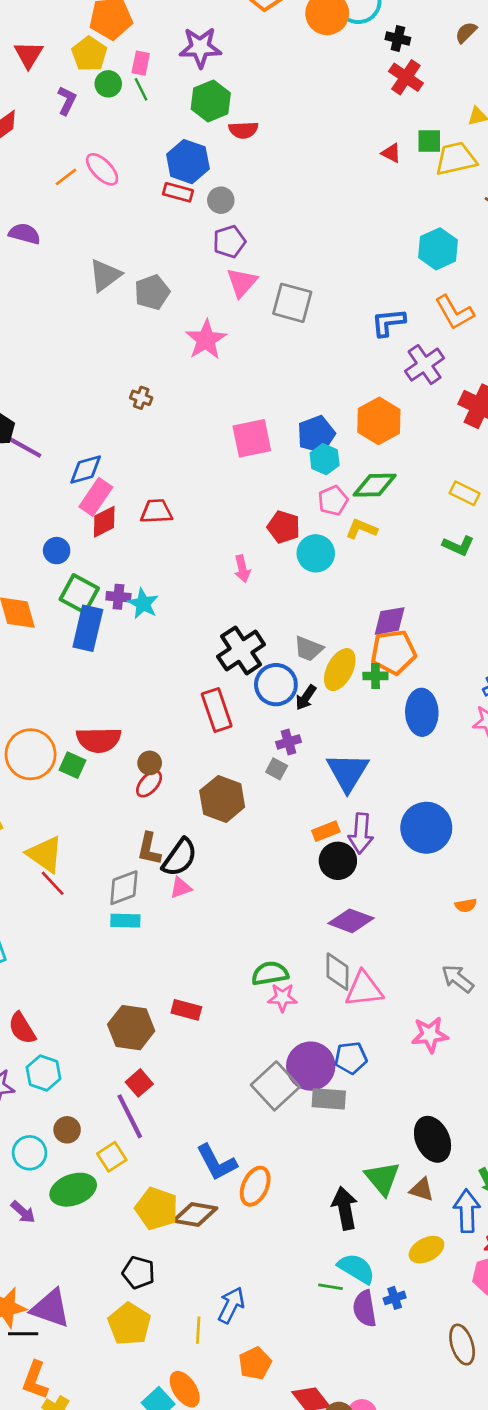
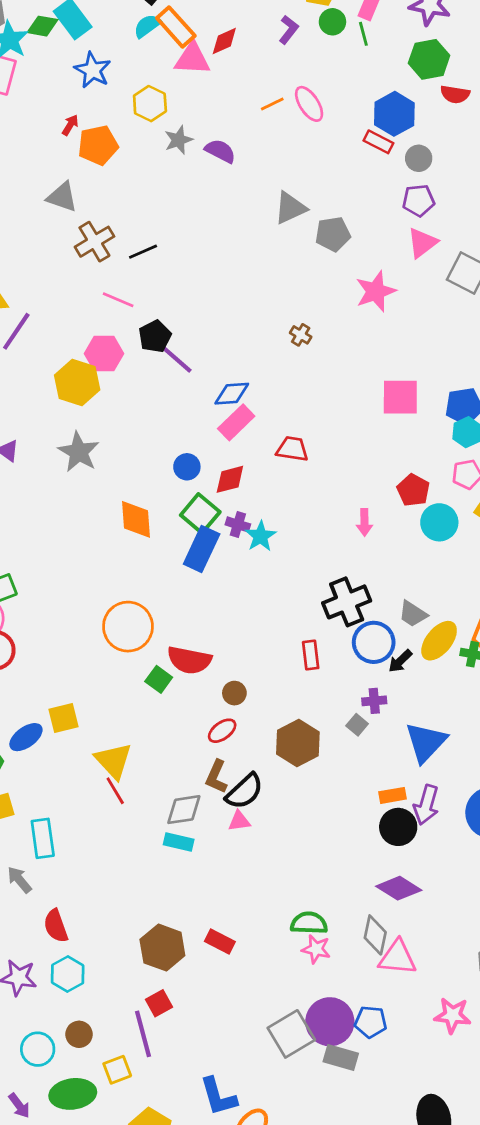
red diamond: (104, 522) -> (230, 479), moved
red rectangle: (217, 710) -> (311, 655), size x0.7
orange circle: (31, 754) -> (128, 627), moved
red ellipse: (149, 784) -> (222, 731), moved

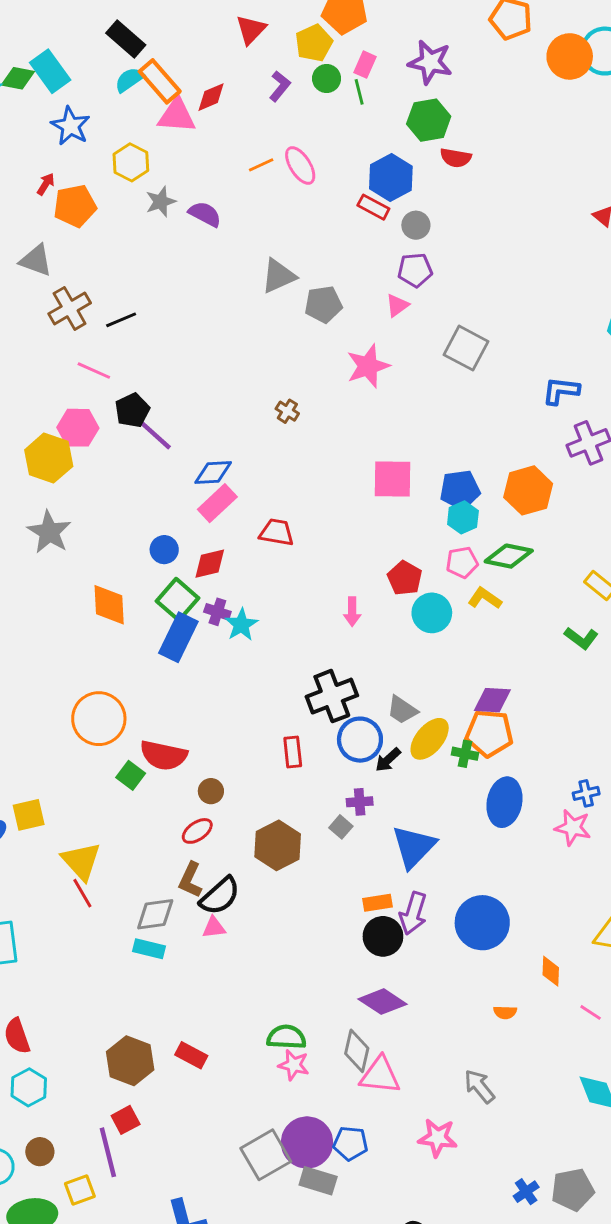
pink triangle: (422, 243) -> (397, 305), moved, size x0.7

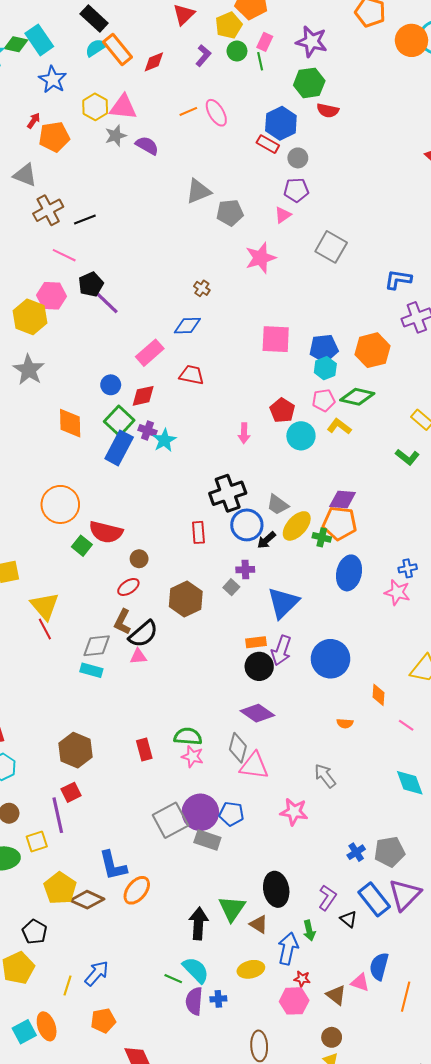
pink triangle: (177, 116) -> (123, 107), moved
blue diamond: (213, 472) -> (187, 326), moved
red rectangle: (191, 1055) -> (144, 749), moved, turned 45

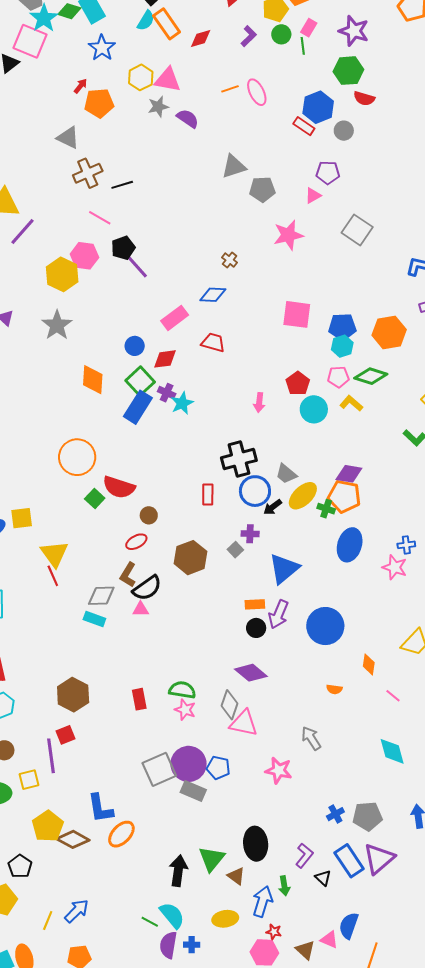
cyan semicircle: (96, 48) -> (146, 21), turned 150
gray circle: (298, 158) -> (344, 131), moved
black circle: (259, 666) -> (256, 628), size x0.7

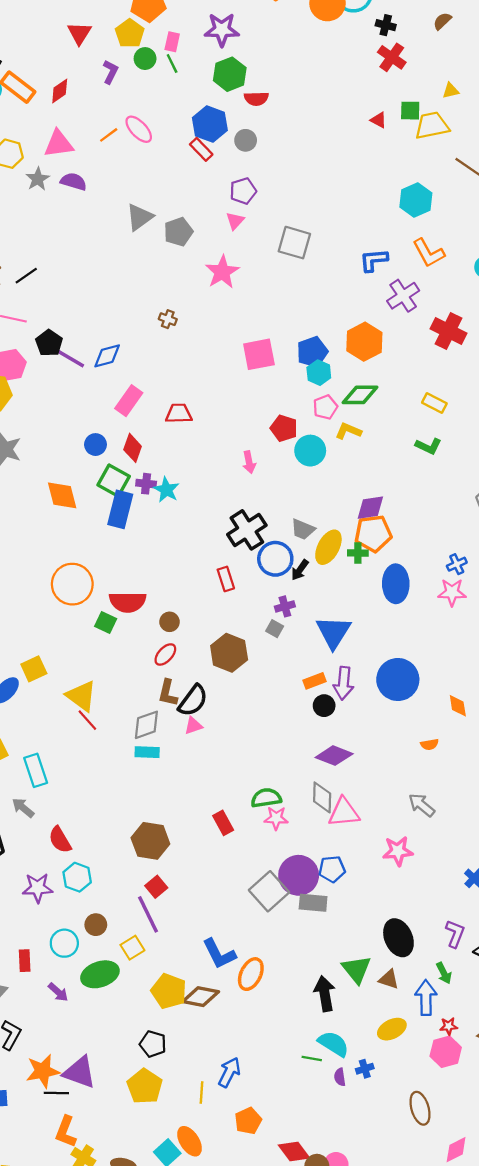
pink triangle: (168, 80) -> (59, 144), moved
red rectangle: (304, 126) -> (201, 149), turned 30
blue diamond: (213, 295) -> (107, 356), moved
red diamond: (165, 359) -> (133, 448), turned -45
purple semicircle: (168, 945) -> (340, 1077), size x0.6

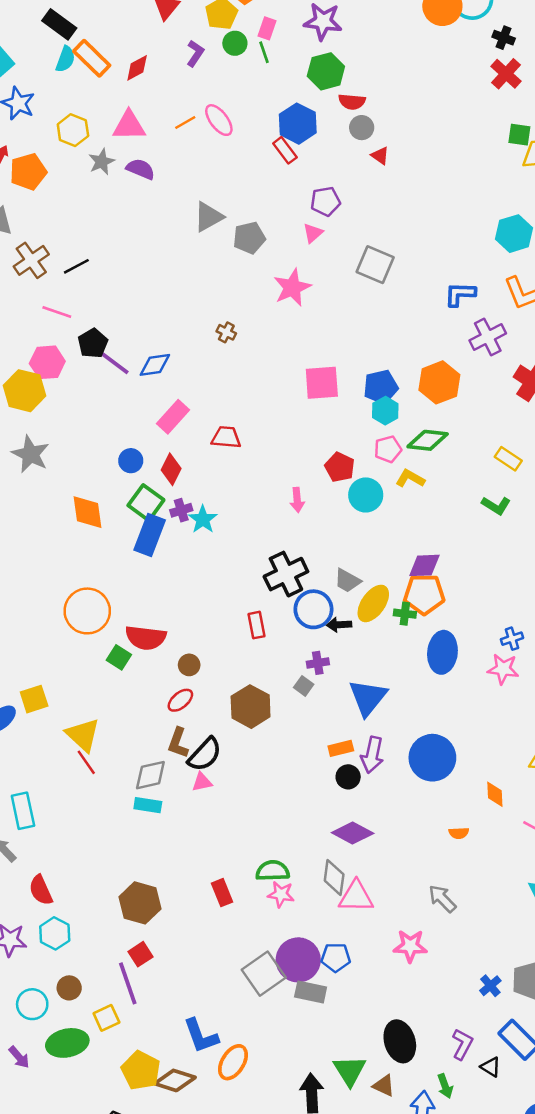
red triangle: (379, 120) -> (380, 156), moved
gray circle: (246, 140) -> (362, 128), moved
purple cross: (146, 484) -> (181, 510), turned -30
black arrow: (300, 570) -> (339, 625), turned 45

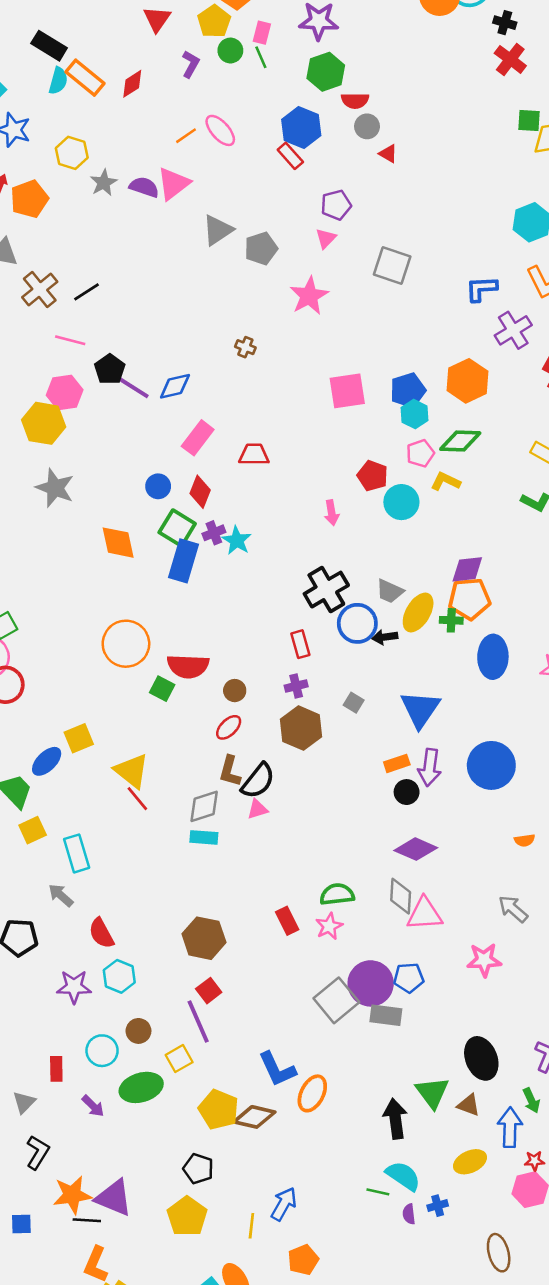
pink triangle: (129, 126) -> (173, 184), moved, turned -32
purple cross: (318, 663) -> (296, 686), moved
pink star: (281, 894) -> (329, 926), moved, turned -30

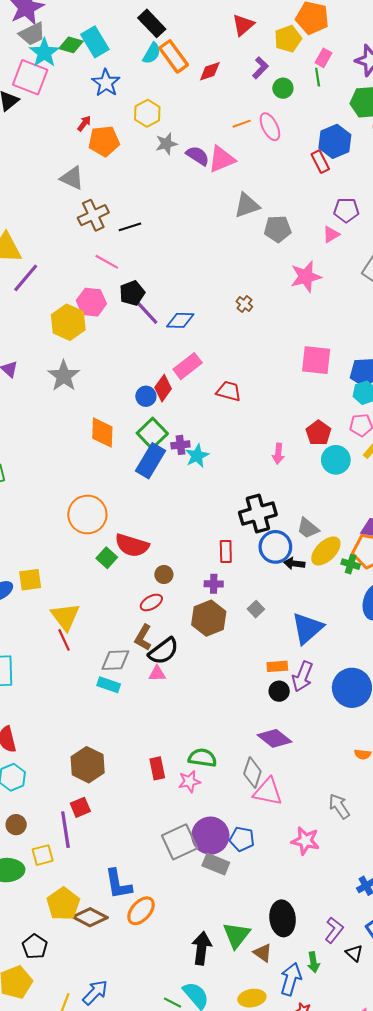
green circle: (230, 51) -> (283, 88), moved
red diamond: (200, 492) -> (163, 388), moved

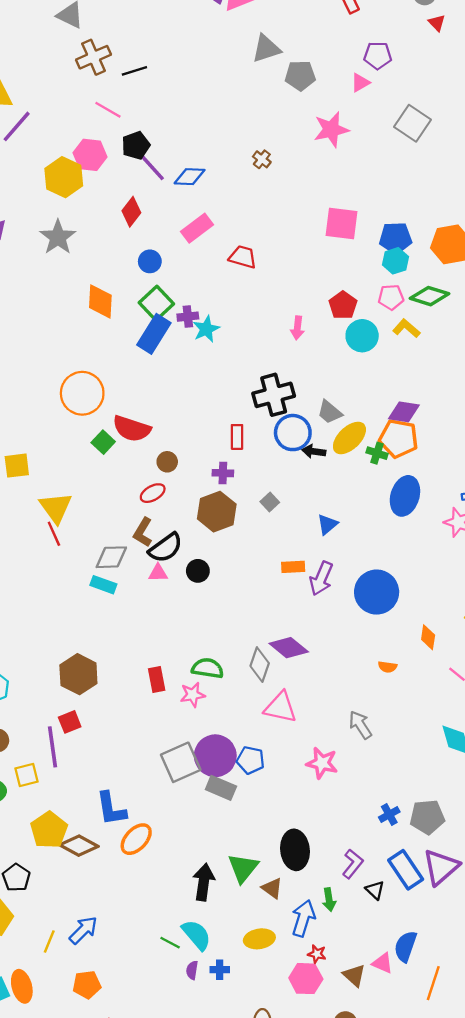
red diamond: (163, 388) -> (131, 212), moved
blue triangle: (307, 628) -> (327, 524), size x0.6
black circle: (279, 691) -> (198, 571), moved
gray diamond: (252, 772) -> (260, 665), moved

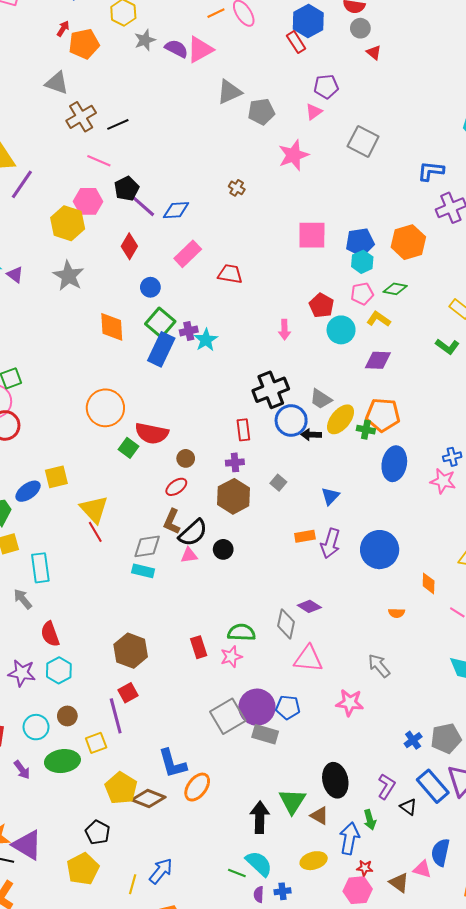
green diamond: (429, 296) -> (395, 289), size x0.7
purple diamond: (404, 412) -> (378, 360), moved
purple diamond: (289, 648) -> (309, 606), size x0.7

